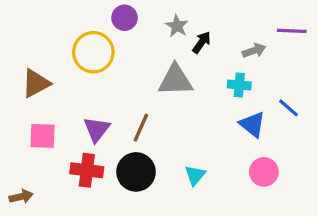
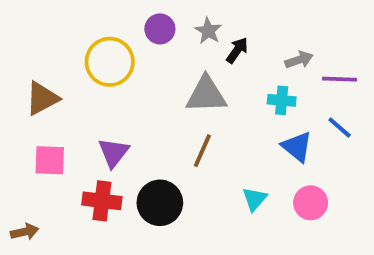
purple circle: (125, 18) -> (160, 29), moved
purple line: (292, 31) -> (340, 79), moved
brown line: (141, 128) -> (202, 151), moved
cyan triangle: (195, 175) -> (255, 199), moved

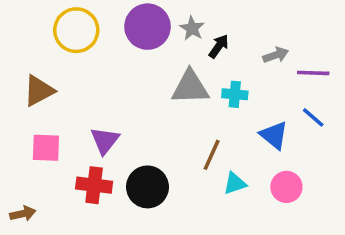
purple circle: (160, 29) -> (148, 27), size x1.6
yellow circle: (110, 62) -> (76, 30), moved
cyan cross: (282, 100) -> (235, 94), moved
brown line: (202, 151) -> (212, 155), moved
cyan triangle: (255, 199) -> (235, 183), turned 30

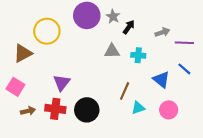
yellow circle: (76, 30) -> (47, 31), moved
gray triangle: (190, 87) -> (112, 51), size x0.7
pink square: (46, 148) -> (15, 87), moved, turned 30
brown arrow: (23, 214) -> (28, 111), moved

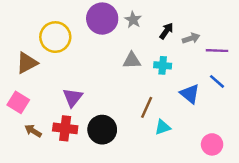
black arrow: (129, 27) -> (166, 31), moved
pink circle: (169, 110) -> (212, 144), moved
brown arrow: (28, 111) -> (33, 131), turned -136

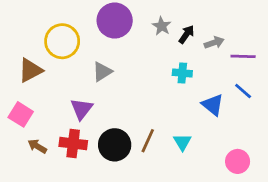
gray star: (133, 20) -> (162, 26), moved
gray triangle: (132, 60) -> (102, 72), moved, turned -30
brown line: (147, 107) -> (148, 141), moved
cyan triangle: (163, 127) -> (182, 142), turned -42

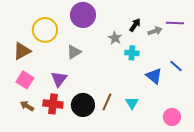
gray star: (162, 26) -> (115, 38), moved
purple line: (243, 56) -> (175, 23), moved
pink square: (21, 114) -> (25, 80), moved

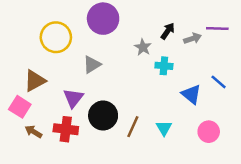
brown triangle: (22, 51) -> (35, 81), moved
pink square: (25, 80) -> (20, 107), moved
black circle: (83, 105) -> (103, 116), moved
pink circle: (172, 117) -> (209, 132), moved

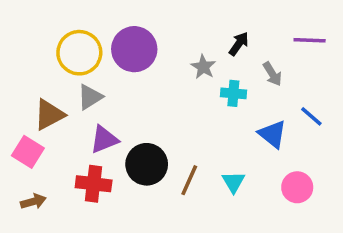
purple circle: (103, 19) -> (134, 49), moved
gray arrow: (193, 38) -> (272, 74), moved, turned 77
gray triangle: (92, 65) -> (90, 97), moved
purple triangle: (73, 98) -> (104, 139), turned 30
brown arrow: (34, 132) -> (33, 201), moved, turned 133

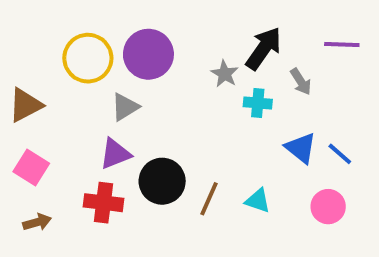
black arrow: (239, 44) -> (264, 48), size x1.6
gray triangle: (90, 97) -> (125, 107), moved
brown triangle: (49, 115) -> (25, 105), moved
blue line: (311, 116) -> (340, 154), moved
cyan triangle: (233, 182) -> (258, 201), turned -40

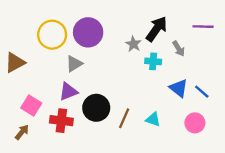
pink square: (31, 168) -> (31, 105), moved
brown arrow: (37, 222) -> (22, 132), turned -35

